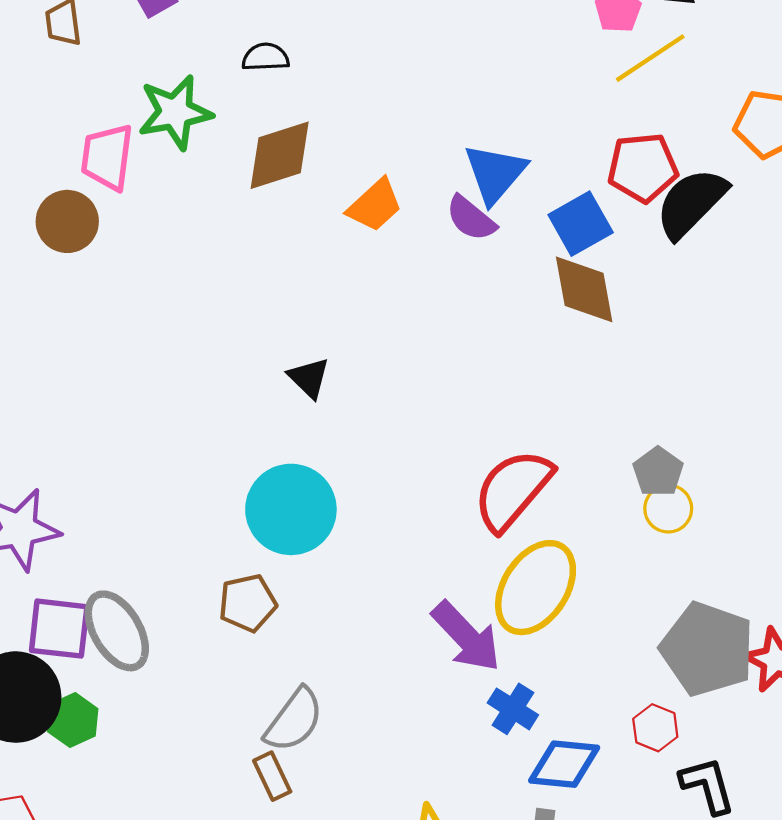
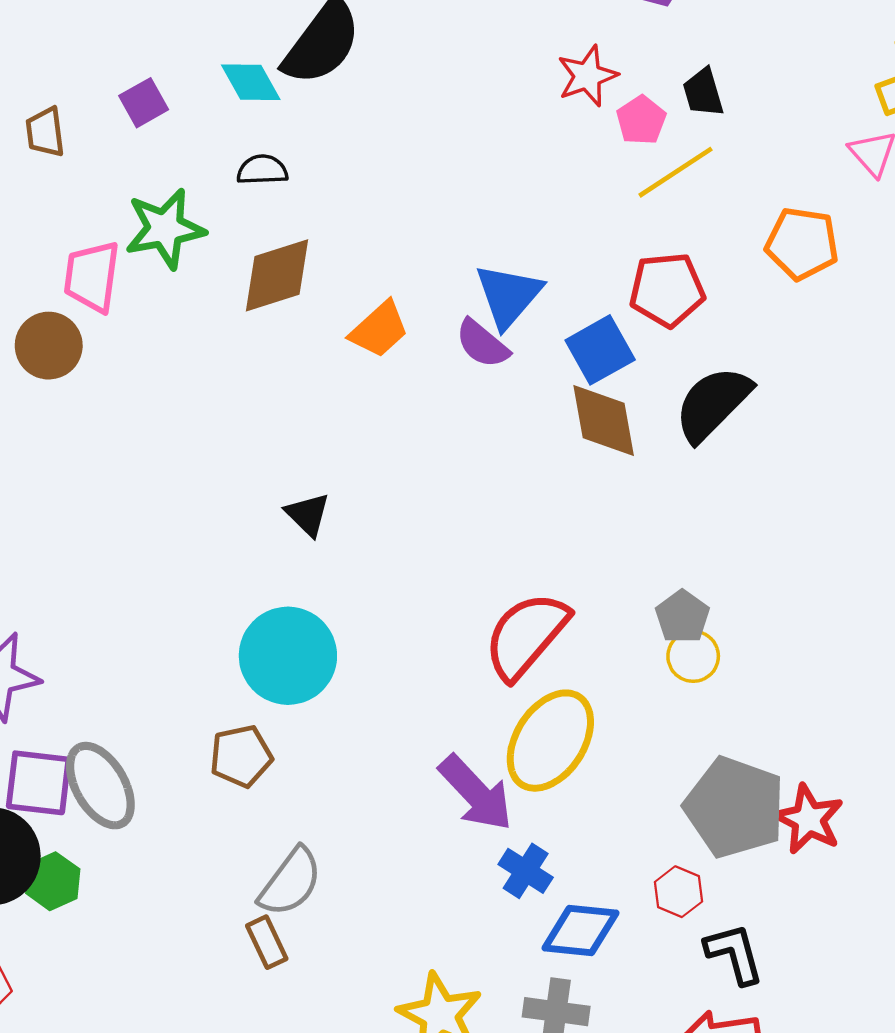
black semicircle: (691, 203) -> (713, 404), moved

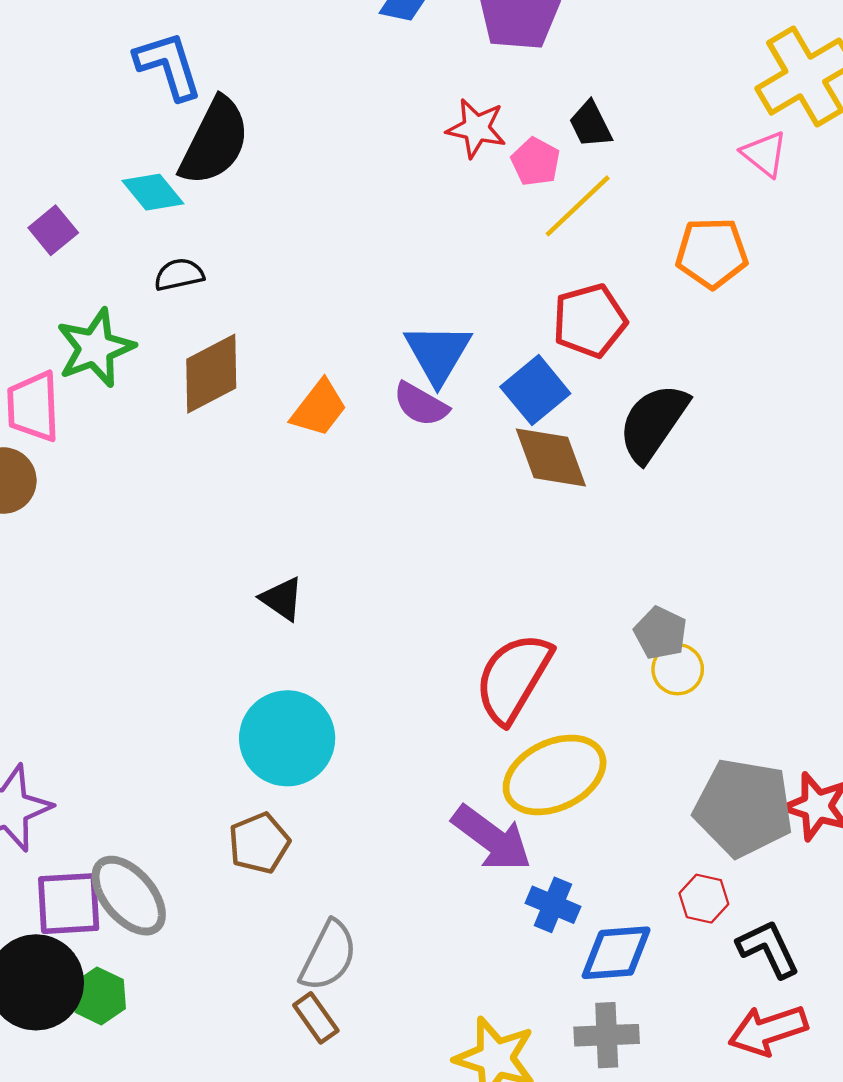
red star: (587, 76) -> (476, 128), turned -30
yellow ellipse: (550, 741) -> (555, 775), turned 42

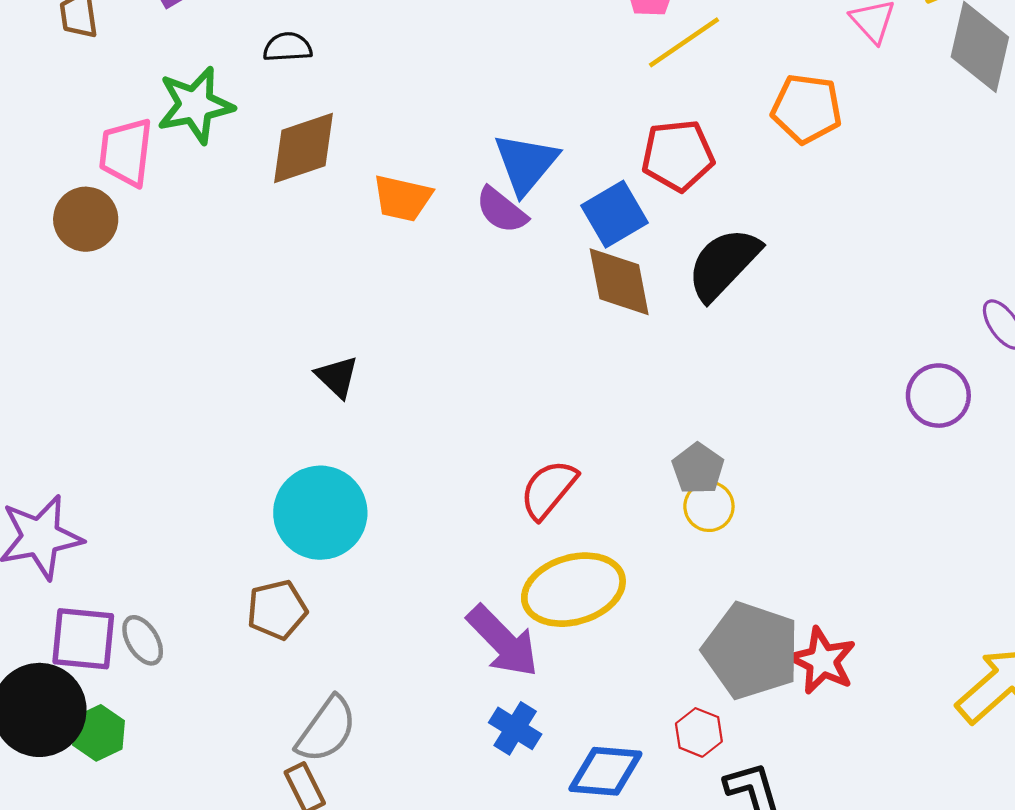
orange trapezoid: (319, 408) -> (402, 198), turned 56
red semicircle: (513, 678) -> (549, 489), size x0.7
gray ellipse: (129, 896) -> (143, 640), size x0.6
blue cross: (553, 905) -> (515, 728), moved

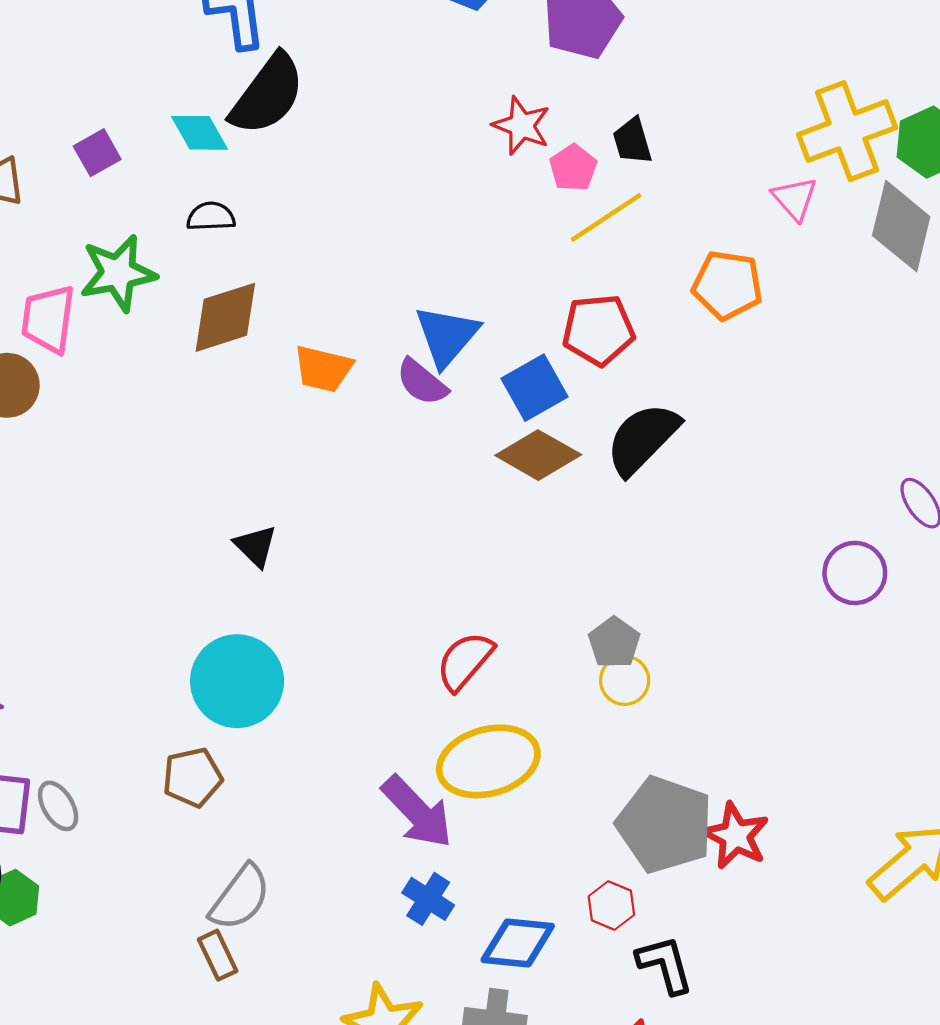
brown diamond: (619, 282) -> (538, 455), turned -50

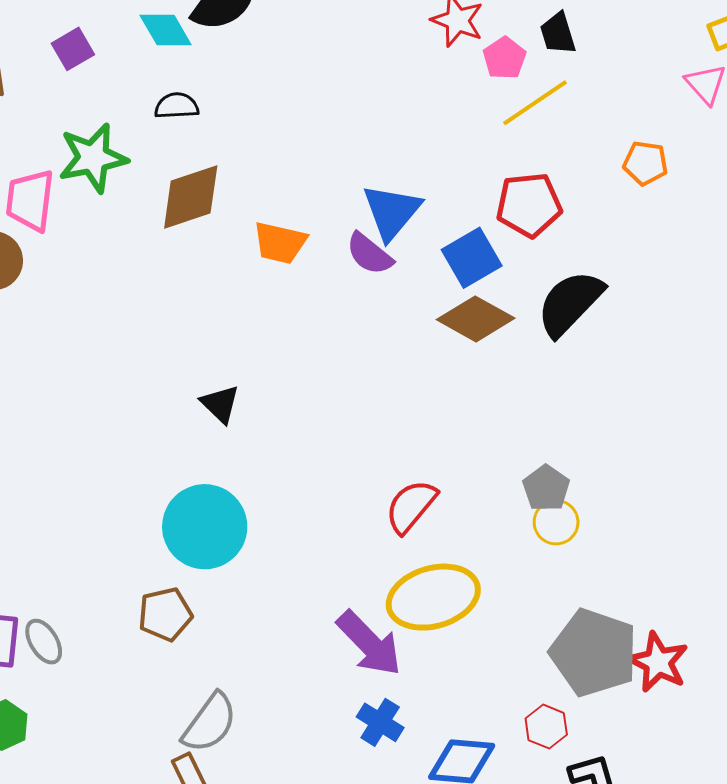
orange pentagon: (727, 285) -> (645, 163), size x0.7

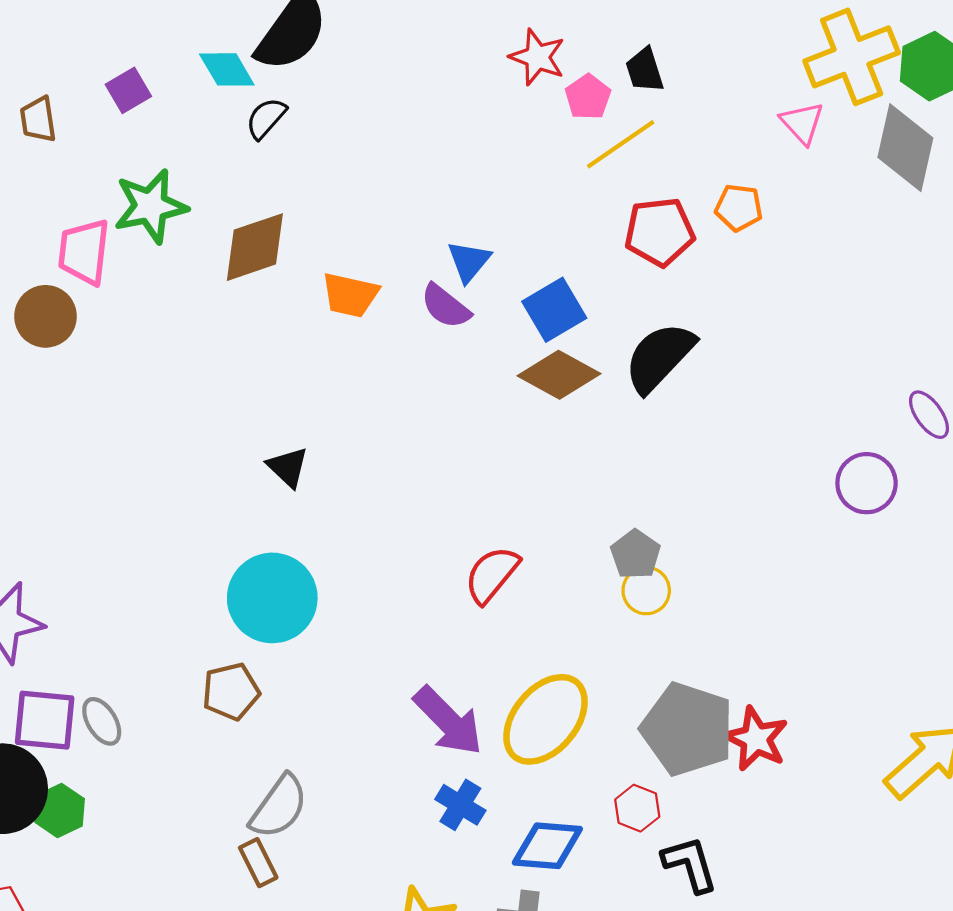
black semicircle: (177, 106) -> (266, 118), moved, turned -45
red pentagon: (529, 205) -> (660, 232), moved
blue triangle: (392, 212) -> (469, 261), size x0.7
yellow ellipse: (433, 597) -> (546, 719), moved, turned -34

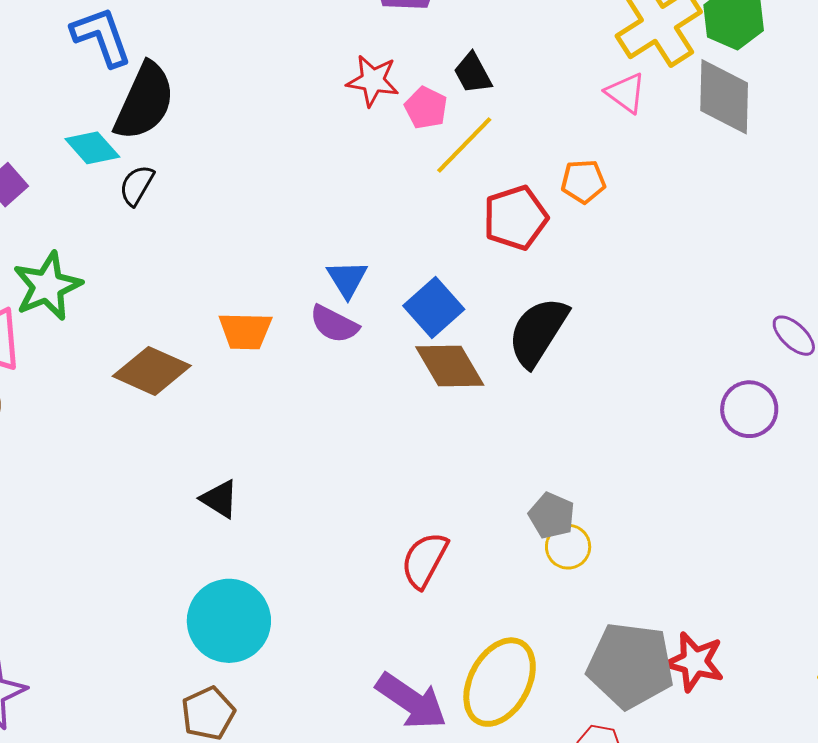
brown diamond: (255, 247) -> (152, 371), moved, turned 54
brown diamond: (559, 375) -> (450, 366), turned 42

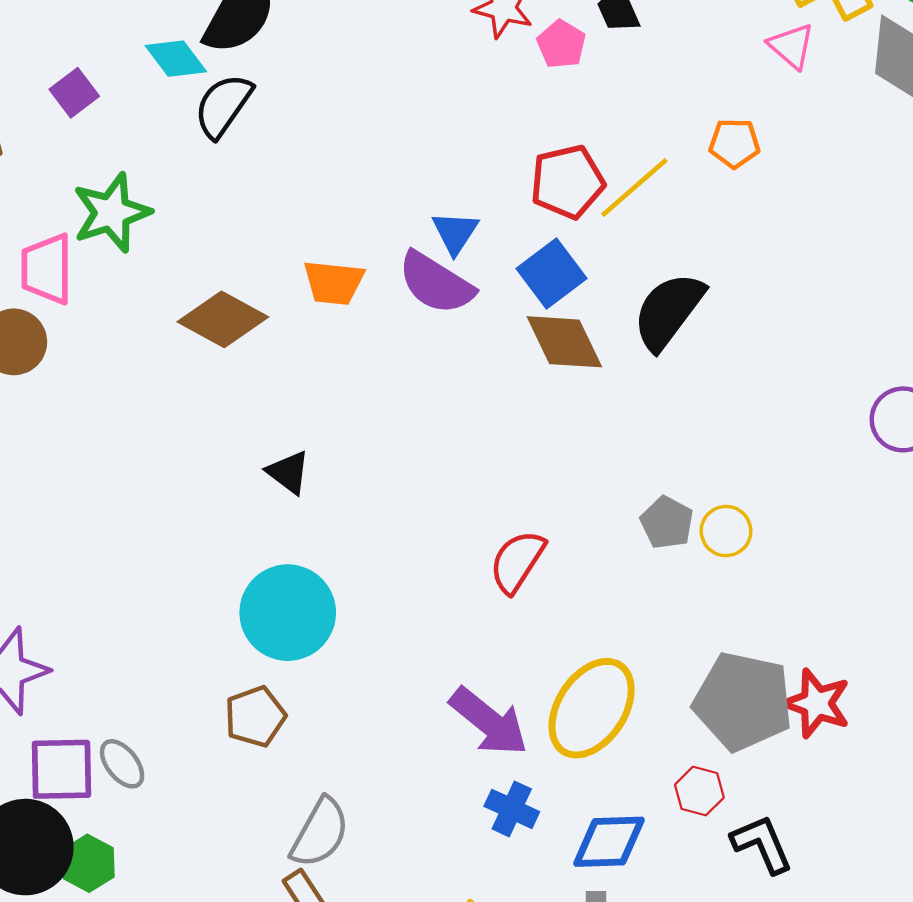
yellow line: (464, 145) -> (634, 188), moved
black semicircle: (137, 185) -> (223, 106), size x1.4
red pentagon: (515, 218) -> (567, 182), moved
purple semicircle: (334, 324) -> (436, 283), size x1.4
yellow circle: (568, 547) -> (726, 531), moved

